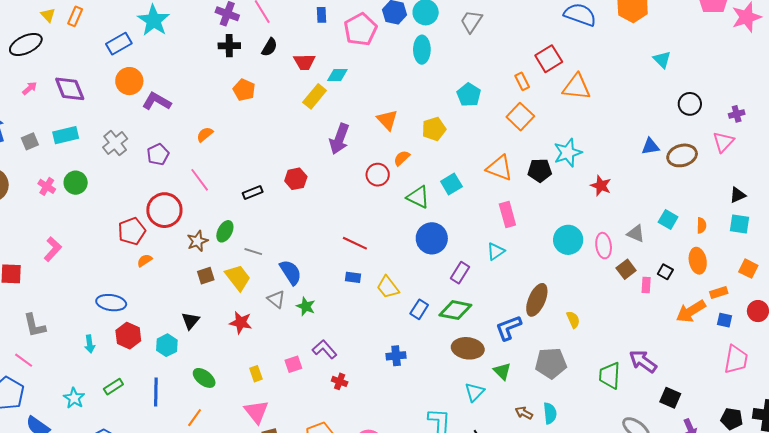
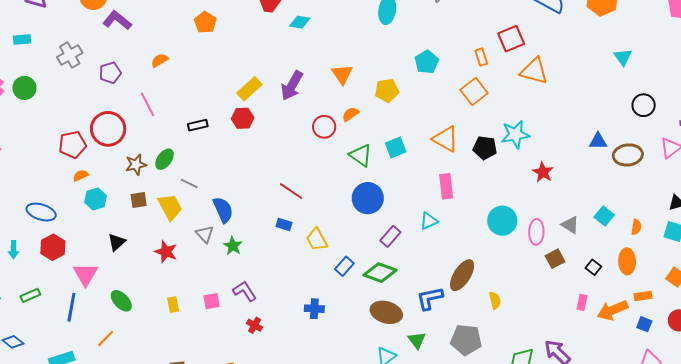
yellow rectangle: (315, 96) -> (249, 89), moved
cyan rectangle: (66, 135) -> (22, 40), size x0.7
pink rectangle: (646, 285) -> (582, 302), moved
cyan hexagon: (167, 345) -> (96, 199), moved
pink triangle: (256, 412) -> (86, 274), moved

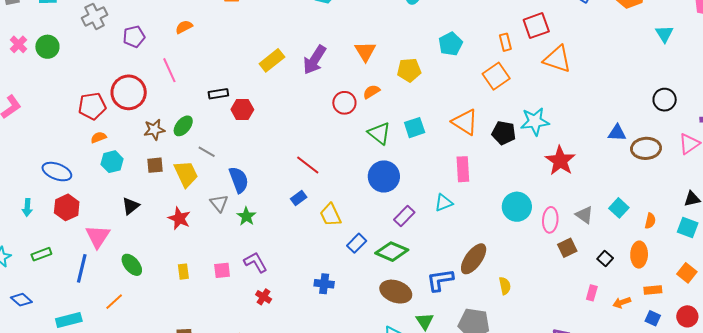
cyan triangle: (623, 57) -> (664, 34), moved
red hexagon: (243, 118) -> (242, 110), moved
red star: (543, 172) -> (560, 161), size x1.4
blue rectangle: (284, 225) -> (299, 198), turned -56
orange arrow: (612, 310) -> (622, 302), size x0.6

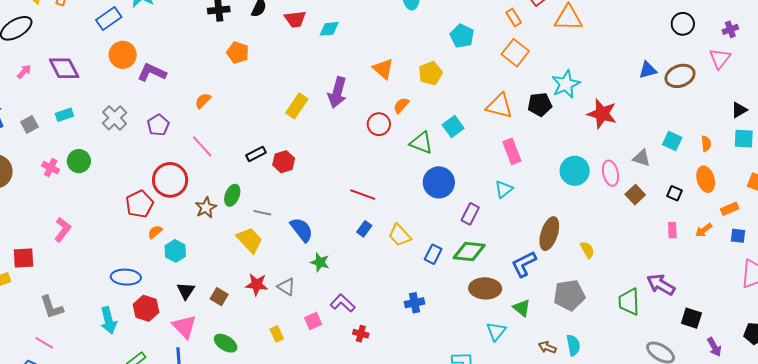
brown square: (155, 165) -> (219, 297), moved, turned -36
gray triangle: (219, 203) -> (286, 287), moved
black triangle: (131, 206) -> (186, 291), moved
cyan arrow: (27, 208) -> (108, 320), size x1.5

